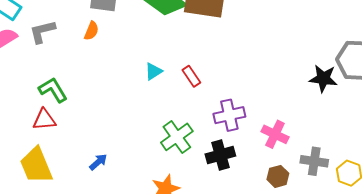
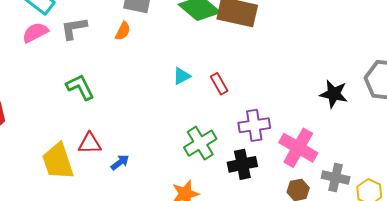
black star: (323, 78) -> (334, 94), moved
red triangle: (44, 120) -> (90, 143), moved
pink cross: (275, 134) -> (298, 148), size x1.4

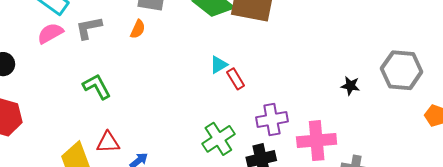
cyan triangle: (182, 76) -> (219, 65), moved
black star: (334, 94) -> (350, 86), size x0.7
pink cross: (298, 148) -> (317, 141), turned -33

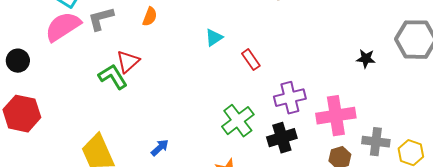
pink semicircle: (50, 33) -> (63, 27), size x1.4
cyan triangle: (219, 65) -> (214, 38), moved
red triangle: (108, 142) -> (128, 62), moved, turned -35

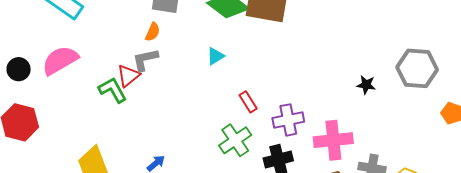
gray L-shape: (101, 19) -> (145, 60), moved
pink semicircle: (63, 27) -> (60, 60), moved
red rectangle: (251, 60) -> (248, 102), moved

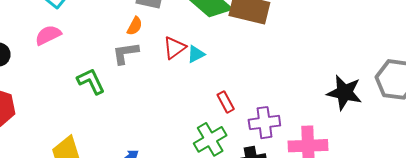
pink semicircle: (60, 60) -> (48, 35), moved, size x0.7
red triangle: (128, 76) -> (174, 48), moved
black star: (366, 85) -> (344, 93), size x1.8

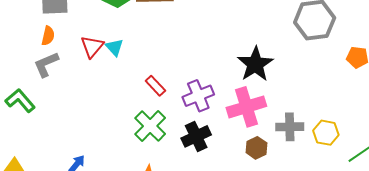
cyan triangle: (196, 54) -> (114, 47), turned -30
black star: (344, 93) -> (255, 64), moved, turned -30

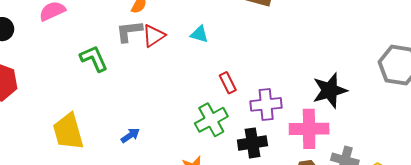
red triangle: (92, 47) -> (154, 36), moved
cyan triangle: (114, 47) -> (199, 34), turned -48

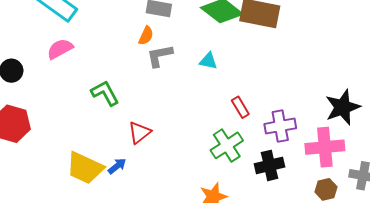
gray L-shape: (129, 31) -> (160, 56), moved
red triangle: (154, 36) -> (139, 132), moved
yellow trapezoid: (68, 132) -> (85, 168), turned -45
blue arrow: (130, 135) -> (117, 166), moved

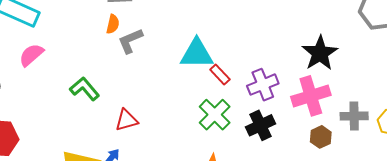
cyan triangle: (208, 61) -> (197, 54), moved, size x1.8
red triangle: (139, 132) -> (126, 120), turned 35

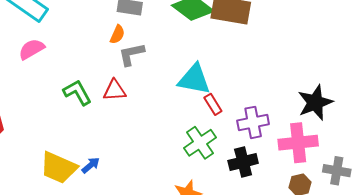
red triangle: (126, 120) -> (115, 90), moved

